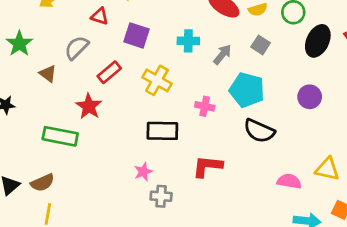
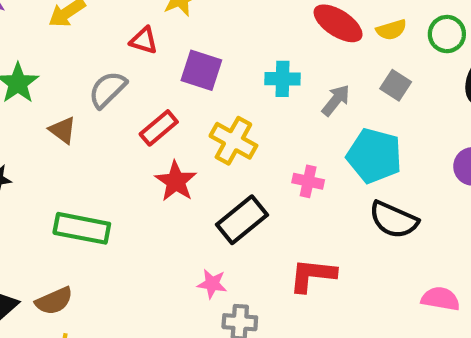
red star: (89, 106) -> (176, 181), moved
black rectangle: (162, 131) -> (242, 220), turned -40
pink star: (143, 172) -> (212, 284), turned 30

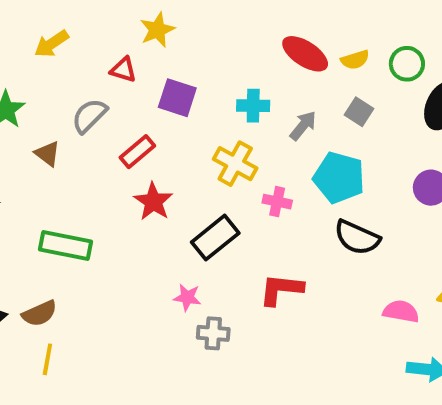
yellow cross: (233, 141) -> (235, 164), moved

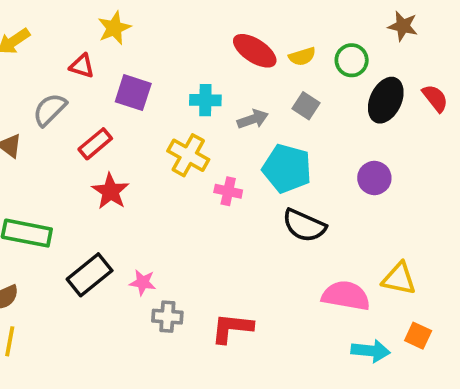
gray arrow: (303, 126) -> (253, 119), turned 32
black rectangle: (215, 238) -> (90, 275), moved
red L-shape: (281, 289) -> (232, 328), moved
pink semicircle: (401, 311) -> (346, 296), size x1.4

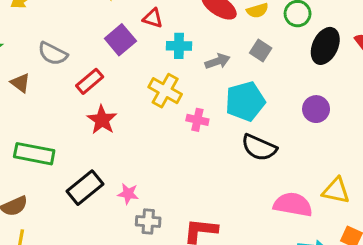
red triangle: (82, 66) -> (153, 18), moved
purple square: (133, 93) -> (120, 40), turned 32
gray semicircle: (50, 110) -> (53, 54), turned -108
cyan pentagon: (287, 169) -> (245, 101), turned -30

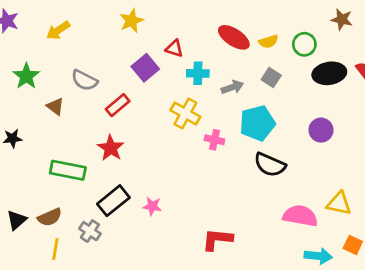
black ellipse: (325, 46) -> (329, 73), turned 56
red star: (102, 120) -> (111, 148), moved
gray cross: (148, 221) -> (90, 231), moved, turned 30

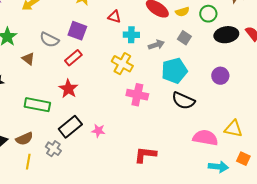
purple square: (145, 68) -> (77, 31), moved, turned -30
pink cross: (214, 140) -> (137, 95), moved, size x1.5

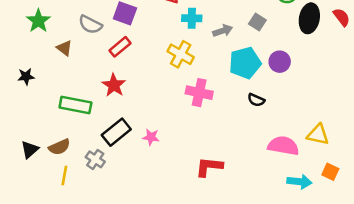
black ellipse: (226, 35) -> (309, 18), turned -70
purple circle: (220, 76) -> (280, 62), moved
black semicircle: (183, 101) -> (256, 100), size x0.6

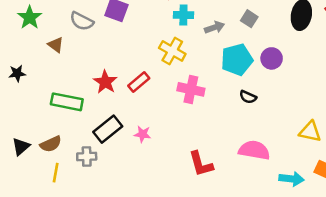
red rectangle: (120, 47) -> (139, 82), moved
pink semicircle: (283, 146) -> (254, 150), moved
gray cross: (95, 159) -> (87, 156), turned -36
red L-shape: (209, 167) -> (201, 164), turned -112

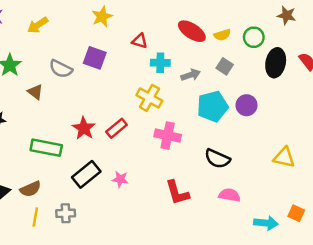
black semicircle: (248, 97) -> (217, 159), moved, size x1.5
yellow triangle: (310, 132) -> (284, 157), moved
pink semicircle: (254, 150) -> (230, 195), size x0.7
gray cross: (87, 156) -> (66, 213), moved
red L-shape: (201, 164) -> (177, 193), moved

